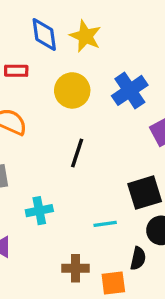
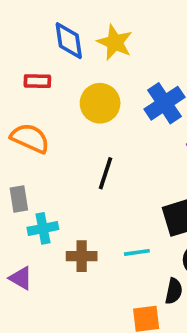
cyan cross: (39, 211) -> (43, 228), moved
brown cross: (75, 268) -> (82, 256), moved

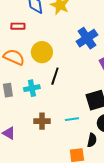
yellow circle: (100, 103) -> (42, 52), moved
cyan cross: (43, 228) -> (32, 88), moved

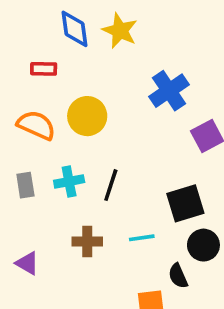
black line: (55, 76) -> (111, 185), moved
black semicircle: (92, 140) -> (178, 276), turned 144

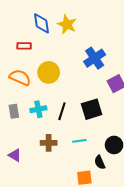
black square: (185, 203) -> (92, 109), moved

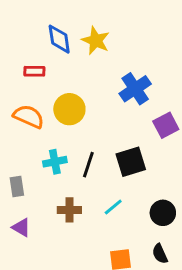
gray rectangle: (14, 111) -> (17, 187), moved
cyan line: (79, 141) -> (113, 207), turned -32
black semicircle: (100, 162) -> (160, 254), moved

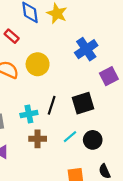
red rectangle: (34, 71) -> (12, 36), turned 40
cyan cross: (55, 162) -> (29, 114), moved
black circle: (163, 213) -> (93, 140), moved

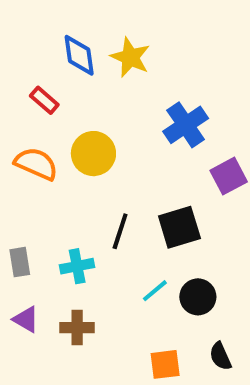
cyan cross: (29, 114) -> (77, 266), moved
brown cross: (38, 139) -> (77, 328), moved

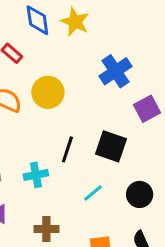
black square: (179, 227) -> (111, 146), turned 36
black circle: (198, 297) -> (140, 194), moved
brown cross: (77, 328) -> (46, 229), moved

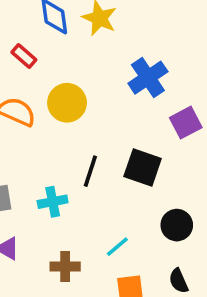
cyan line: (93, 193) -> (117, 247), moved

